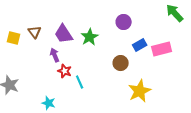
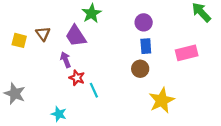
green star: (90, 37) -> (92, 13), moved
blue rectangle: (140, 45) -> (146, 46), moved, turned -64

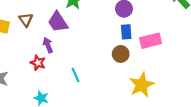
pink rectangle: (187, 53) -> (150, 41), moved
red star: (77, 78) -> (38, 63), moved

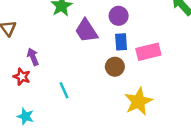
purple trapezoid: (58, 22) -> (86, 31), moved

